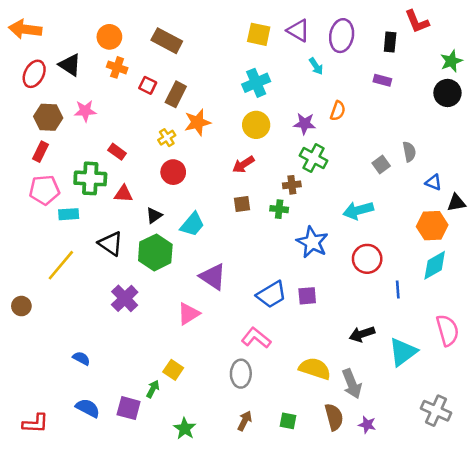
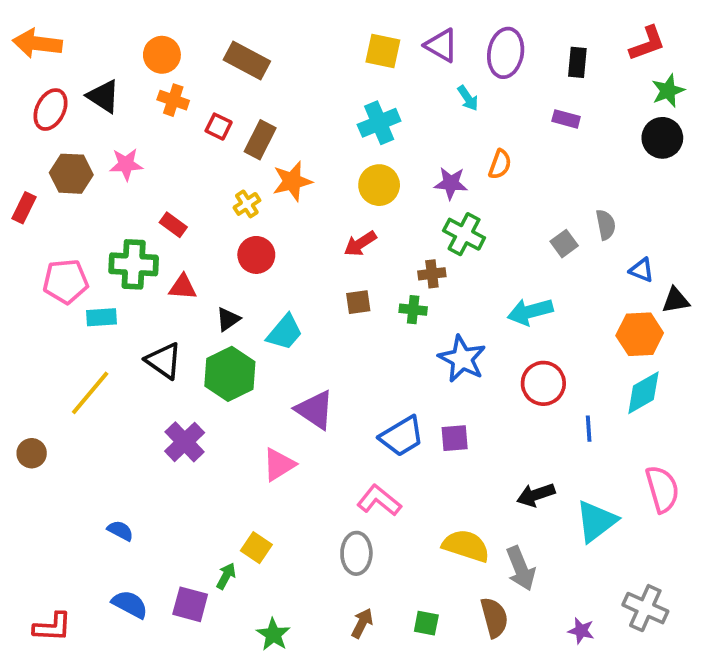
red L-shape: (417, 22) -> (647, 43), moved, turned -88
red rectangle: (41, 152) -> (24, 208), moved
purple star: (367, 425) -> (581, 631), moved

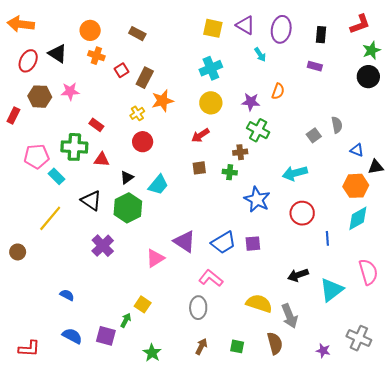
brown rectangle: (247, 60) -> (137, 34), size x0.7
red square: (219, 127) -> (122, 70), turned 32
cyan rectangle: (101, 317) -> (56, 176), turned 49
purple triangle: (315, 410) -> (185, 241), moved

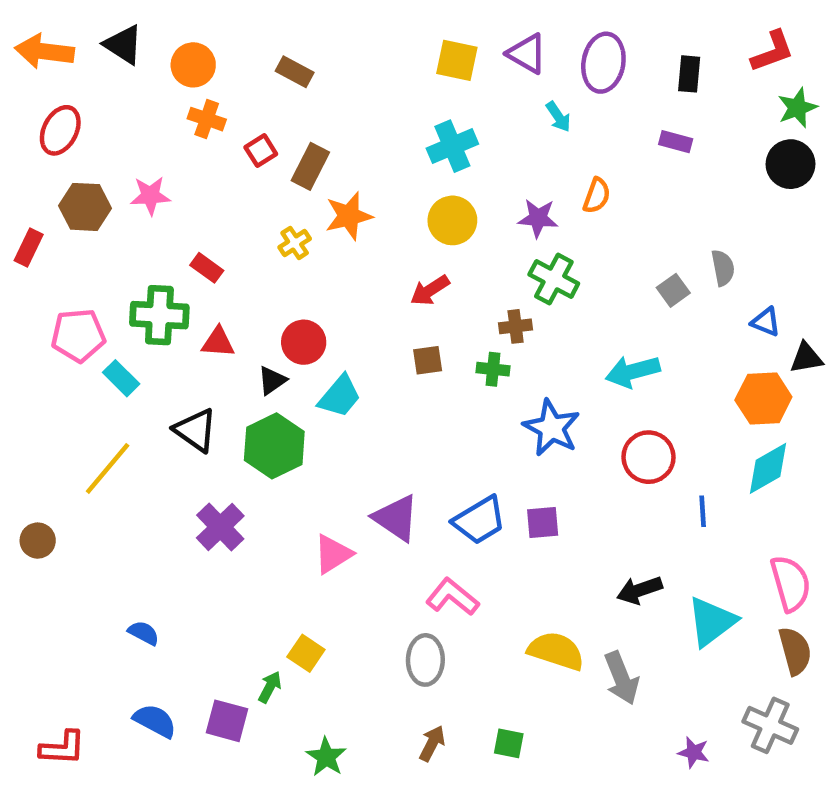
black triangle: (58, 54) -> (123, 45), moved
red circle: (143, 142) -> (304, 342), moved
brown semicircle: (275, 343) -> (795, 651), moved

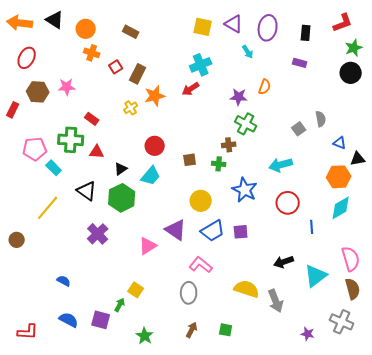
yellow circle: (452, 220) -> (201, 201), moved
red arrow: (430, 290) -> (191, 89), moved
red circle: (304, 342) -> (155, 146), moved

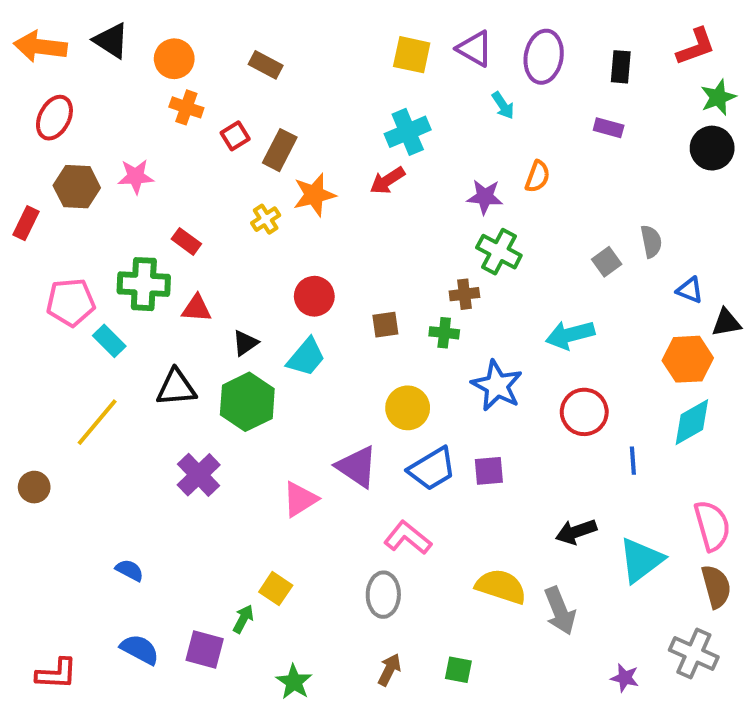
black triangle: (87, 191) -> (176, 388), turned -40

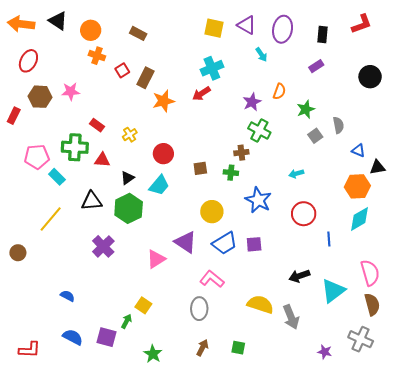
green star: (718, 97) -> (306, 109), moved
purple rectangle: (609, 128) -> (316, 66), turned -48
purple star: (485, 197) -> (252, 102), turned -30
yellow cross: (266, 219) -> (130, 135), moved
cyan arrow: (570, 335) -> (296, 174), size x0.6

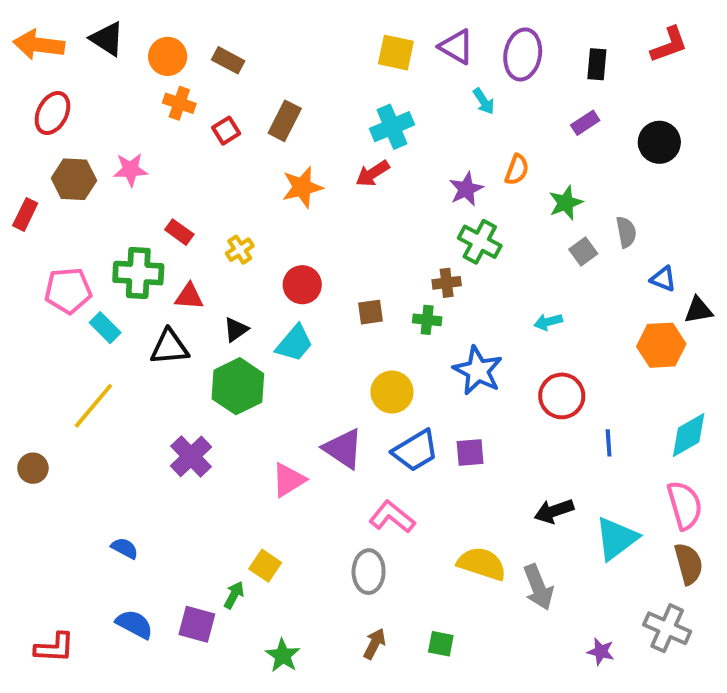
brown rectangle: (138, 33) -> (228, 60), moved
black circle: (370, 77) -> (659, 142), moved
brown rectangle: (145, 78) -> (285, 121), moved
black triangle: (92, 201) -> (170, 347), moved
cyan diamond: (359, 219) -> (689, 435), moved

